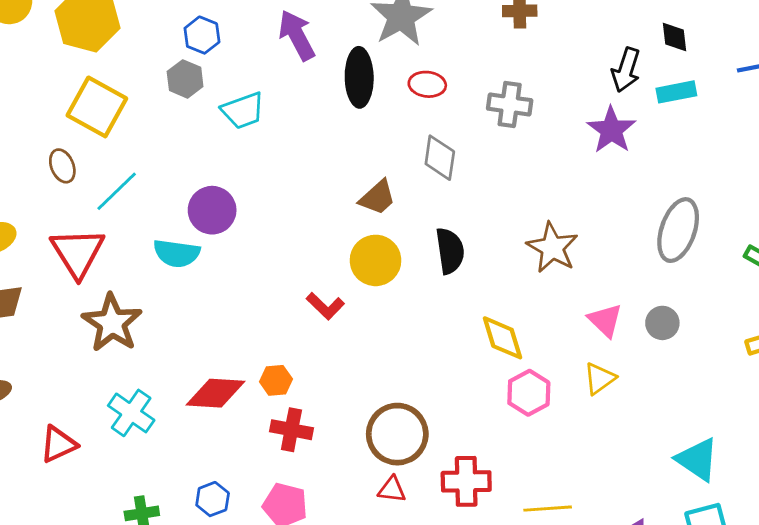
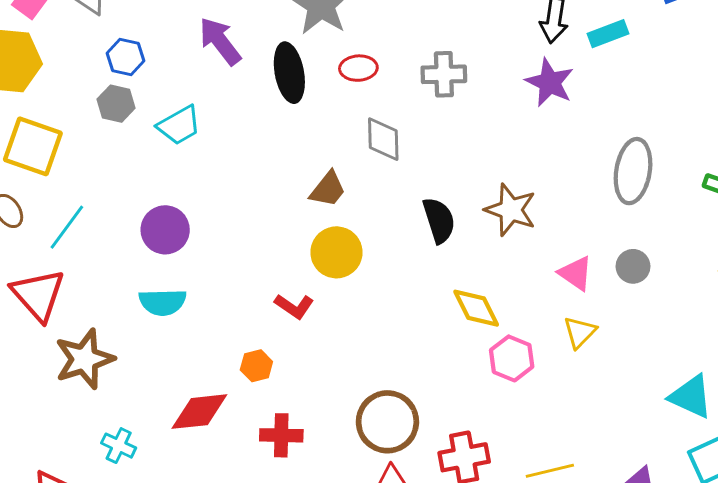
black semicircle: (450, 251) -> (439, 220), moved
cyan semicircle: (177, 253) -> (163, 302), moved
brown star: (112, 323) -> (84, 359), turned 30
orange hexagon: (276, 380) -> (256, 366), moved
cyan cross: (131, 413) -> (119, 446), size x0.7

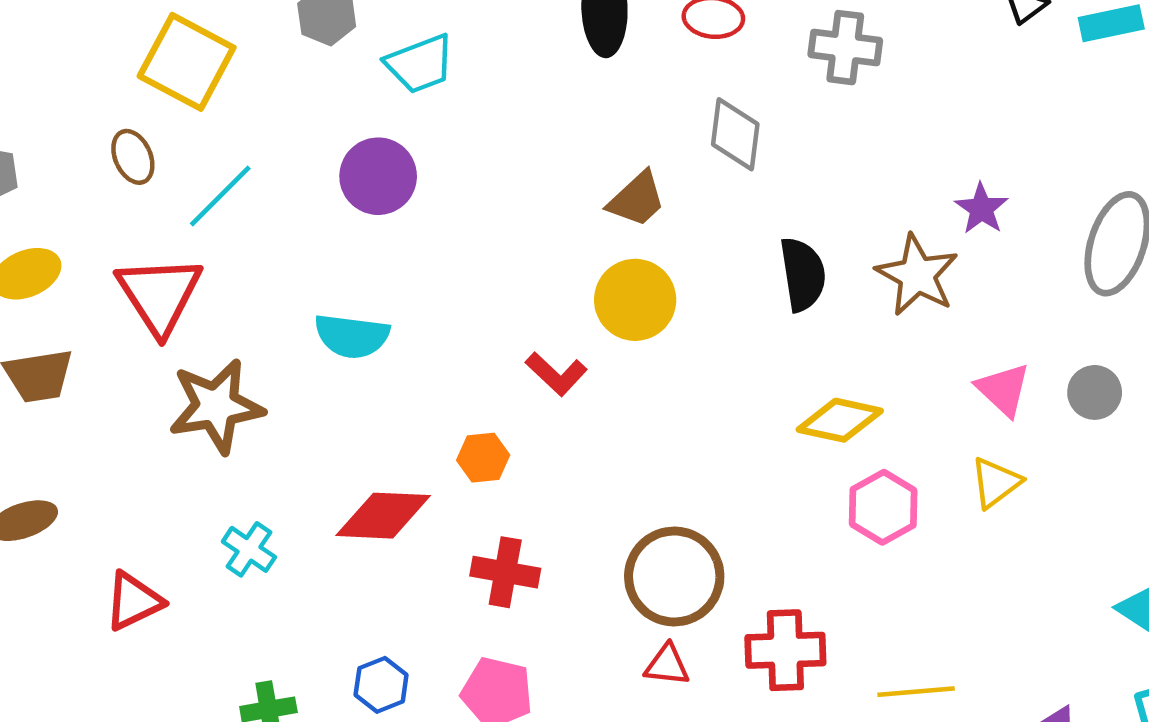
purple star: (550, 82) -> (981, 209), moved, size x0.7
purple circle: (165, 230) -> (378, 176), moved
yellow diamond: (476, 308) -> (840, 420), turned -60

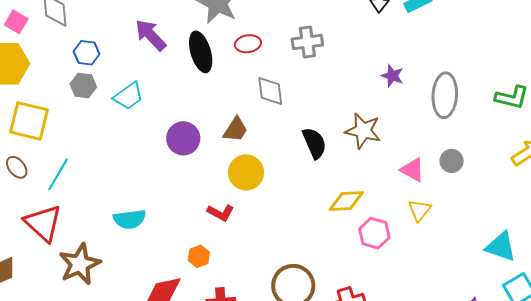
purple circle: (378, 176) -> (183, 138), moved
purple star: (981, 209) -> (392, 76), moved

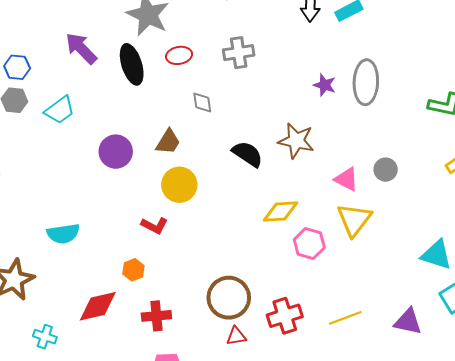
gray diamond: (270, 91) -> (202, 102), size x0.7
gray ellipse: (445, 95) -> (366, 82), moved
black semicircle: (314, 143) -> (247, 154), turned -32
yellow triangle: (419, 210) -> (354, 220), size x1.5

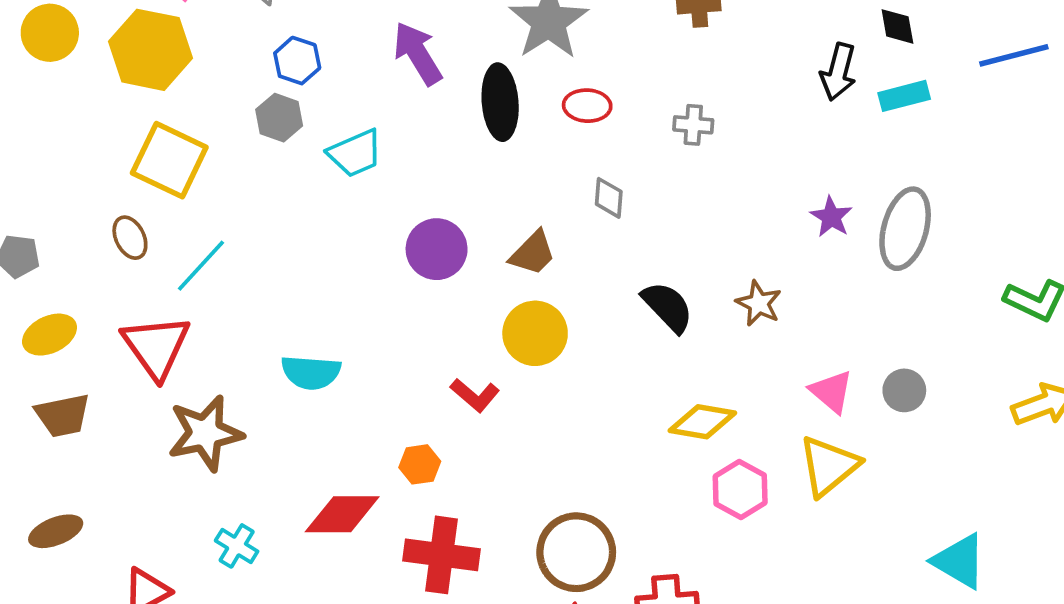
gray cross: (239, 53) -> (693, 125), size x0.7
brown star: (296, 141) -> (759, 303), size x0.7
red cross: (156, 316) -> (441, 555), size x1.4

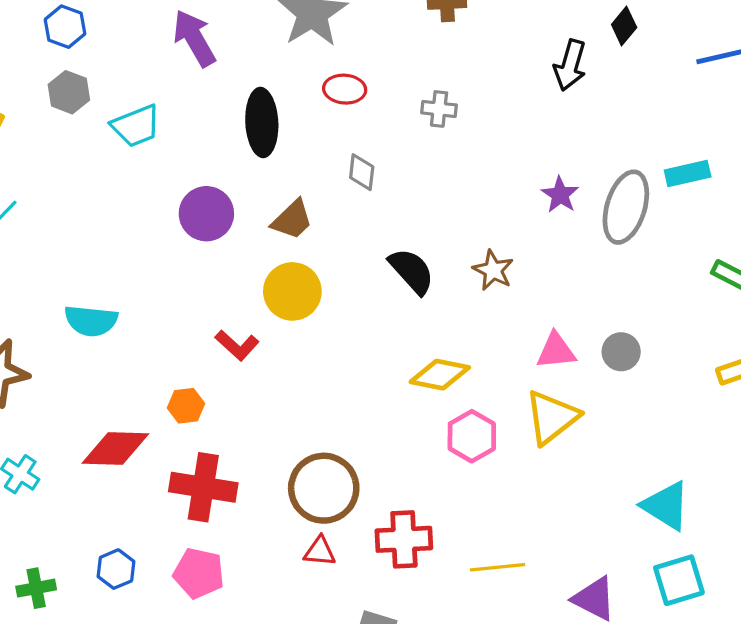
black diamond: (897, 26) -> (624, 26), turned 48
blue hexagon: (297, 61) -> (65, 27), moved
cyan rectangle: (904, 96) -> (688, 173), moved
black ellipse: (500, 102) -> (262, 122), moved
pink triangle: (831, 391) -> (556, 351), turned -48

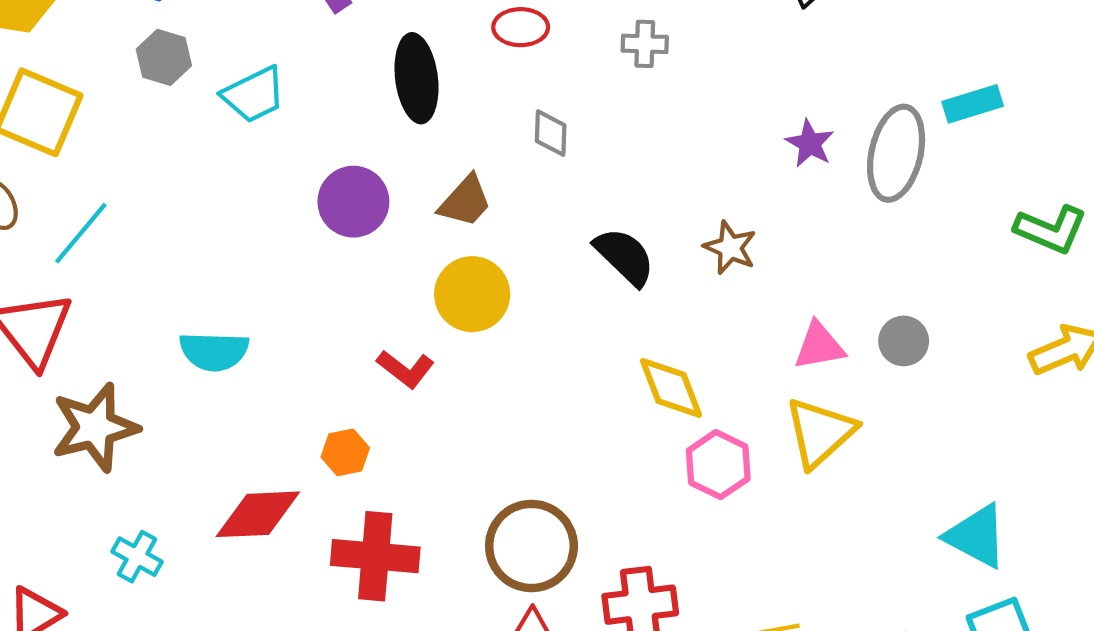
yellow diamond: (440, 375) -> (671, 388), turned 62

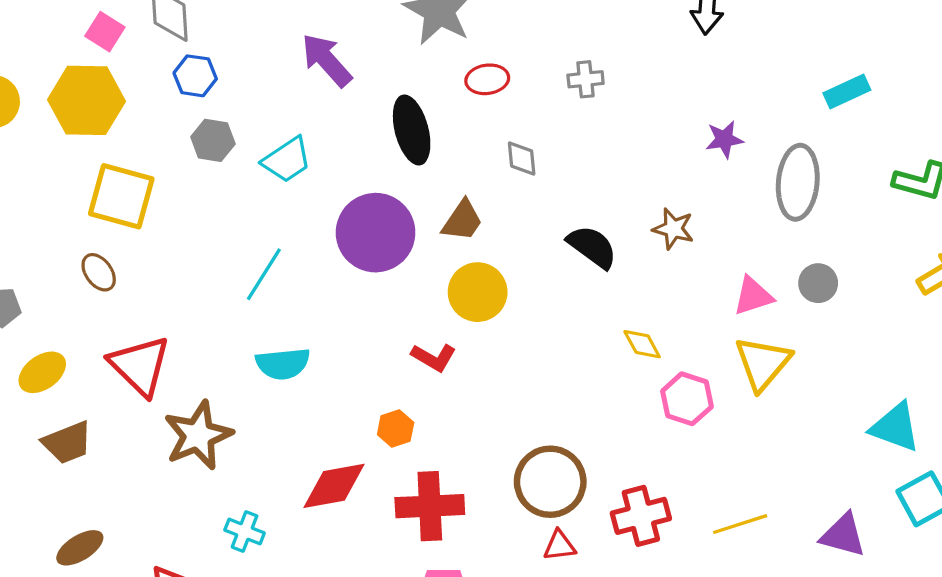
purple star: (810, 143) -> (724, 139), turned -30
gray ellipse: (896, 153) -> (798, 182), moved
purple circle: (353, 202) -> (376, 233), size x1.4
cyan line: (81, 233) -> (264, 274), moved
yellow diamond: (671, 388) -> (642, 344), size x0.7

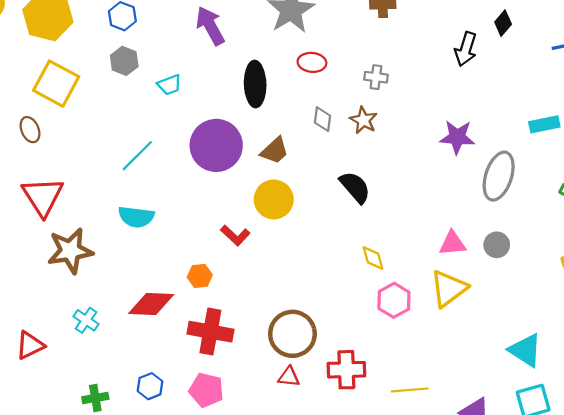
purple star: (724, 139) -> (457, 137), size x1.4
cyan trapezoid: (287, 160) -> (169, 85), size x0.7
brown star: (673, 229) -> (363, 120), moved

